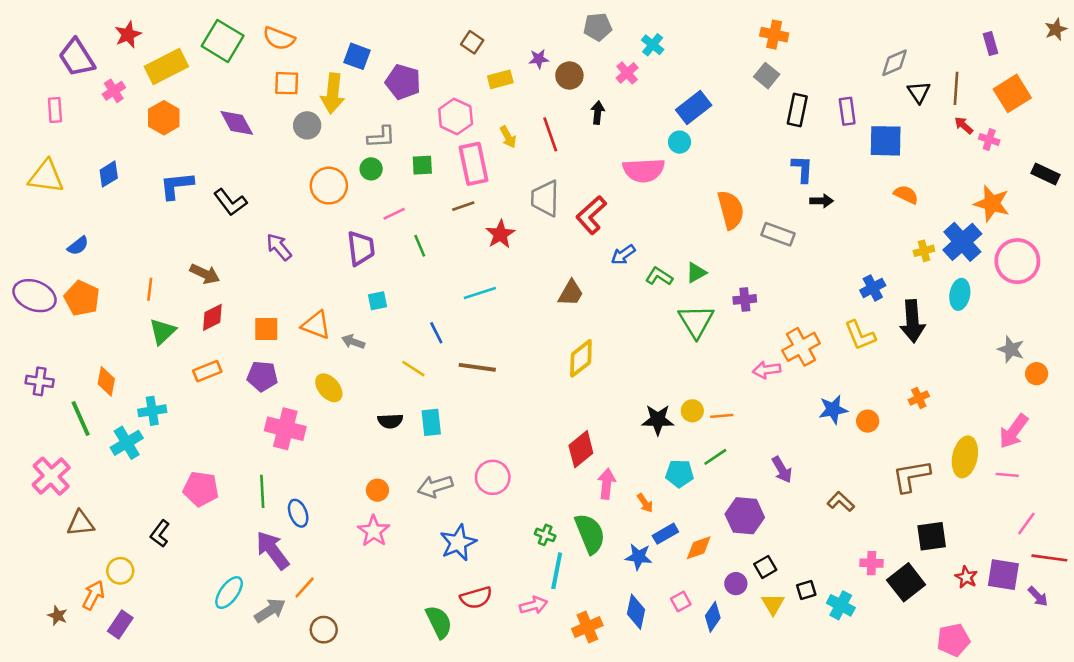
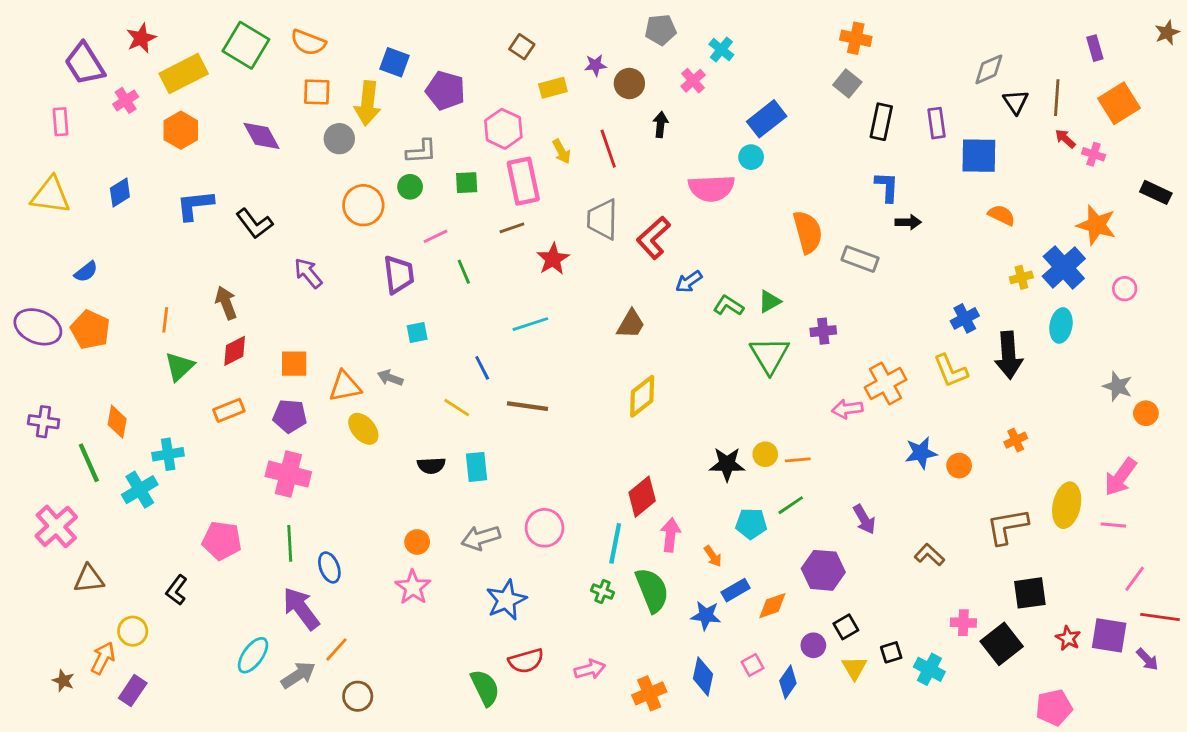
pink circle: (1017, 261) -> (1125, 289), size x0.5
brown arrow: (205, 274) -> (226, 303), turned -136
orange triangle: (316, 325) -> (345, 386), moved, turned -32
pink cross: (285, 429) -> (288, 474), moved
cyan line: (557, 571) -> (615, 543), moved

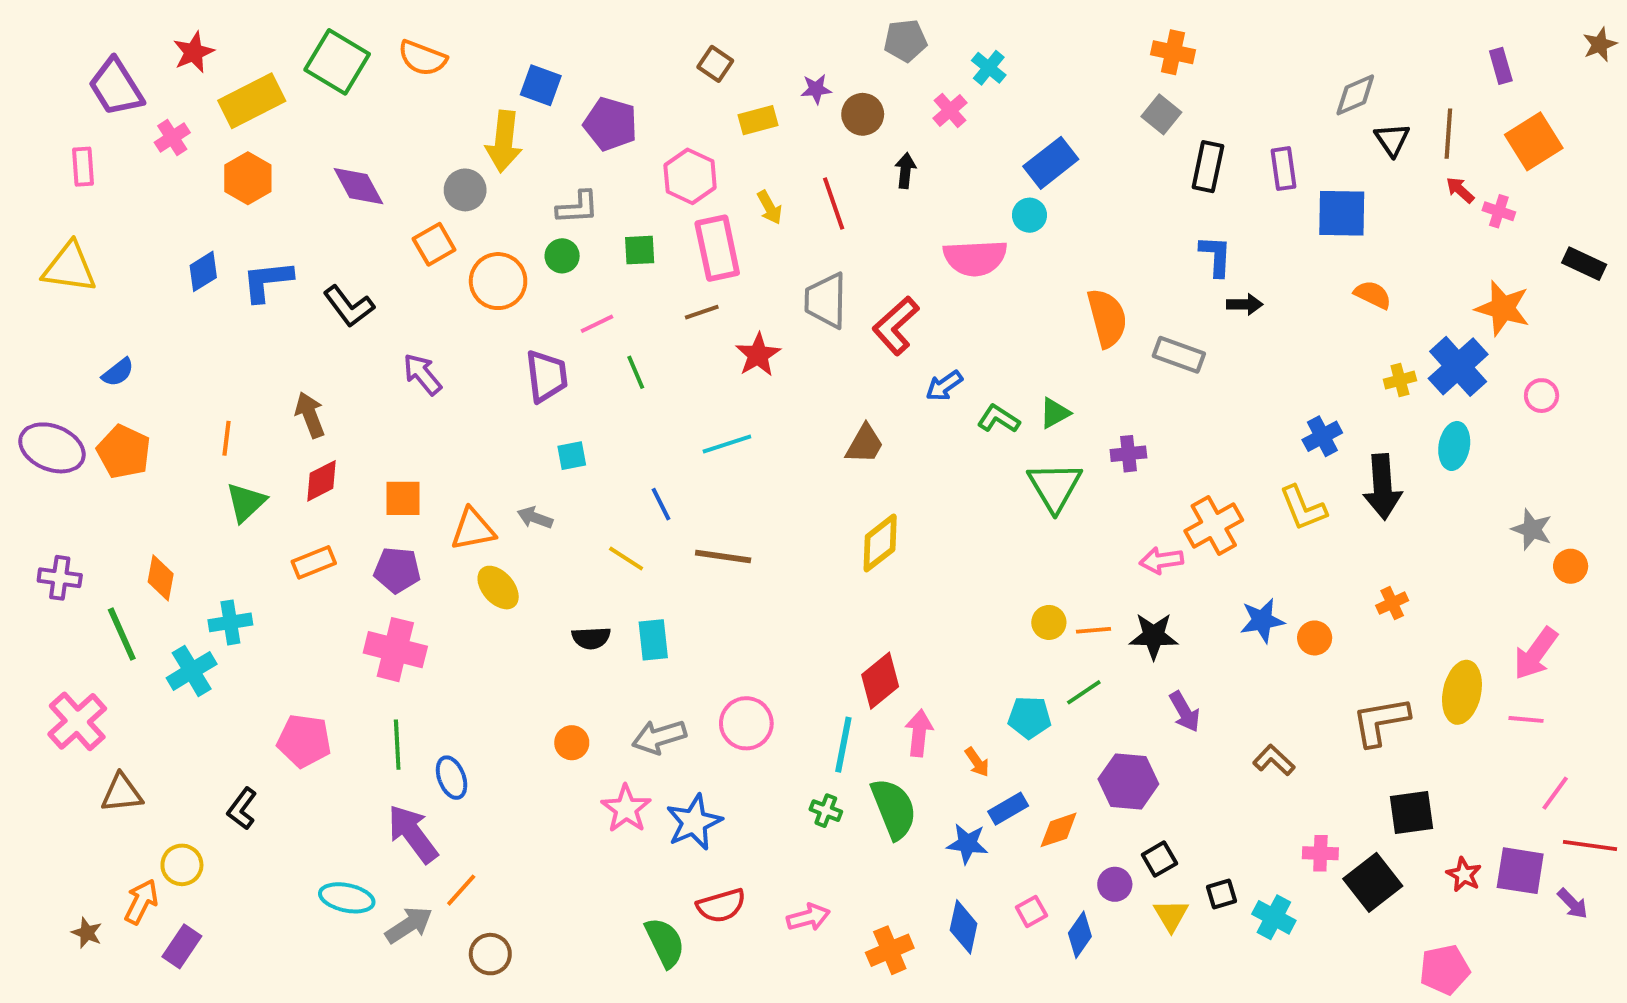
orange square: (317, 92) -> (434, 244), moved, turned -32
blue diamond: (120, 192) -> (203, 271), moved
black star: (727, 464) -> (1154, 636), moved
pink star: (413, 587) -> (626, 809), moved
cyan ellipse: (253, 655) -> (347, 898), turned 66

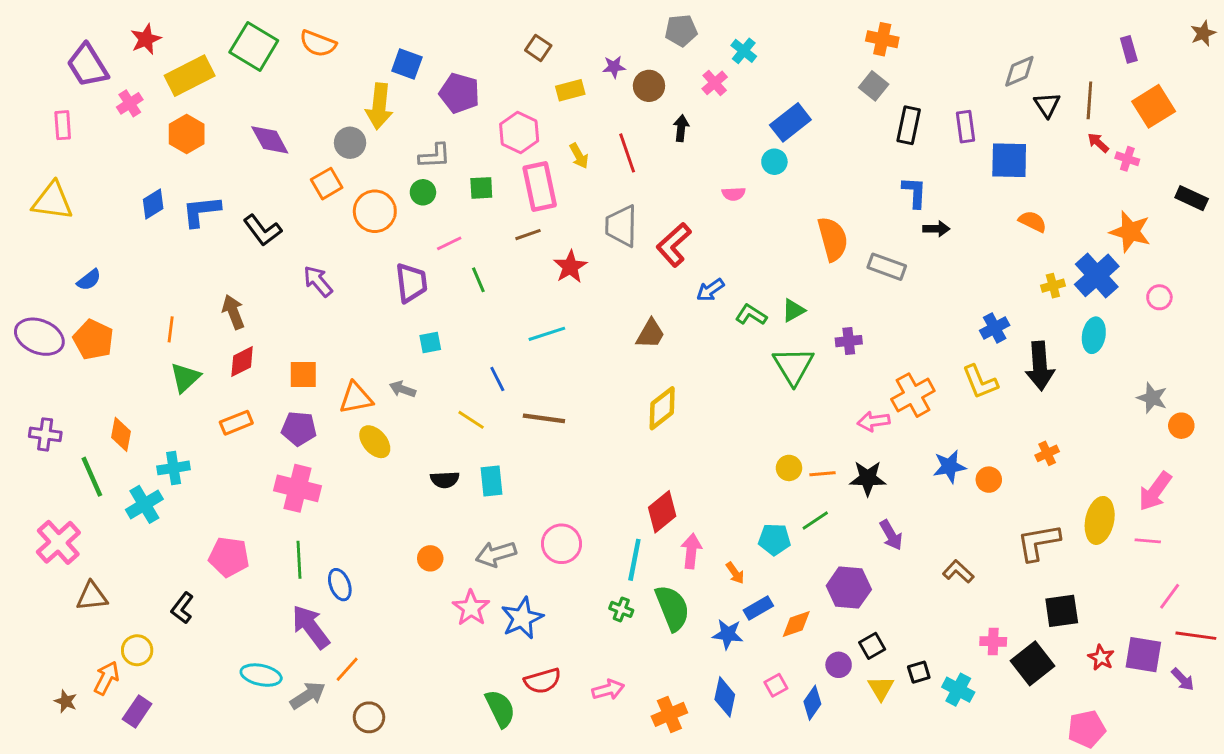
pink semicircle: (975, 258) -> (734, 194), size x0.5

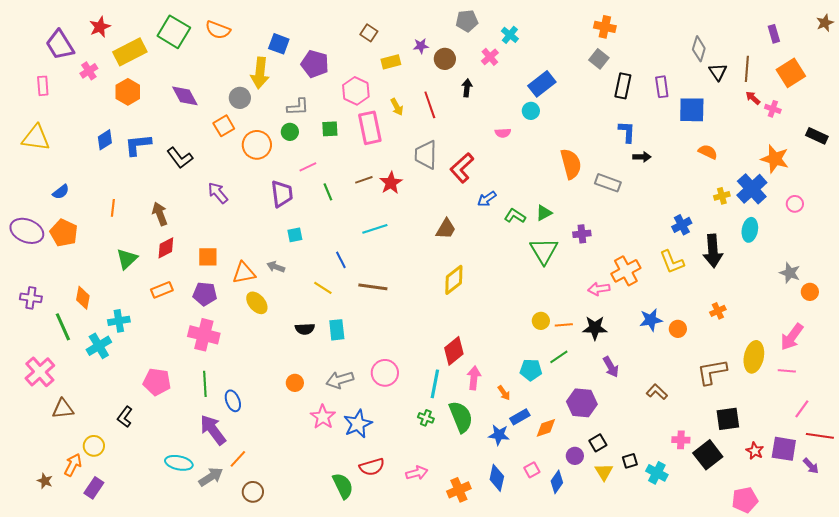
gray diamond: (1019, 71) -> (699, 49), turned -50
brown line: (528, 235) -> (364, 180), moved
orange line: (171, 329) -> (113, 208), moved

